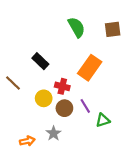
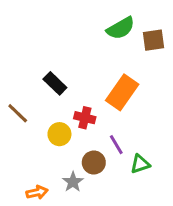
green semicircle: (77, 27) -> (121, 28), moved, turned 90
brown circle: (64, 108) -> (94, 163), moved

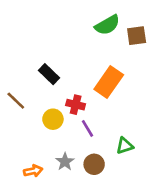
purple line: (116, 145) -> (87, 128), moved
brown circle: (94, 163) -> (94, 164), moved

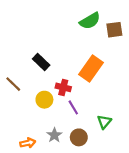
green triangle: (125, 146) -> (104, 122), turned -32

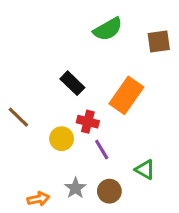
green semicircle: (90, 21) -> (108, 29), moved
black rectangle: (41, 62) -> (72, 83), moved
green triangle: (104, 122) -> (145, 170), turned -40

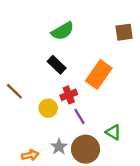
green semicircle: (108, 29) -> (63, 31), moved
red cross: (88, 122) -> (69, 95), turned -35
brown circle: (109, 191) -> (86, 149), size x1.5

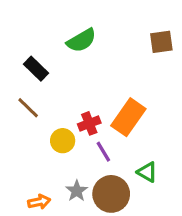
black rectangle: (57, 65) -> (36, 69), moved
orange rectangle: (99, 74) -> (128, 117), moved
brown line: (14, 91) -> (28, 108), moved

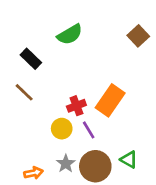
brown square: (161, 42) -> (138, 36), turned -35
yellow circle: (63, 141) -> (62, 129), moved
green triangle: (147, 172) -> (129, 160), moved

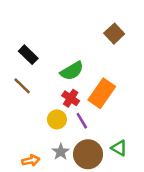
green semicircle: (70, 35) -> (72, 71), moved
brown square: (138, 36) -> (114, 34), moved
red cross: (76, 106) -> (71, 98), turned -35

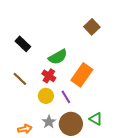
brown line: (22, 86) -> (20, 79), moved
red cross: (71, 98) -> (49, 76), moved

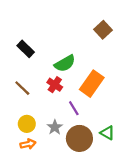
yellow circle: (46, 96) -> (27, 124), moved
gray star: (49, 122) -> (55, 127), moved

